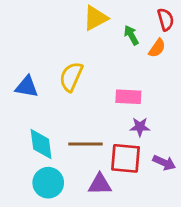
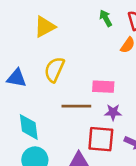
yellow triangle: (95, 18) -> (45, 27), moved
green arrow: (131, 35) -> (106, 18), moved
brown line: (85, 144) -> (76, 106), moved

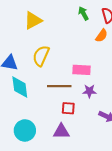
cyan diamond: (29, 127) -> (20, 87), moved
red square: (101, 139) -> (68, 108), moved, size x0.6

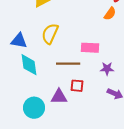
purple star: (89, 91) -> (107, 69), moved
purple triangle: (61, 131) -> (59, 97), moved

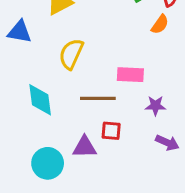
blue triangle: (19, 41) -> (19, 32), moved

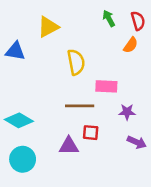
yellow semicircle: (71, 54) -> (76, 62), moved, turned 145
cyan diamond: (40, 100) -> (19, 120), moved, turned -52
cyan circle: (48, 163) -> (23, 159), moved

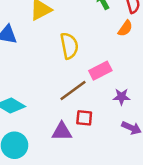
pink rectangle: (106, 86) -> (100, 71), turned -30
brown line: (80, 106) -> (73, 91), turned -36

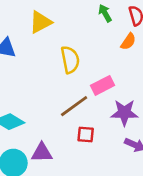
purple star: (121, 97) -> (124, 113), size x1.5
purple triangle: (62, 132) -> (42, 153), moved

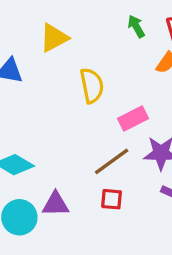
brown line: (74, 106) -> (112, 161), moved
red square: (86, 135) -> (112, 199), moved

